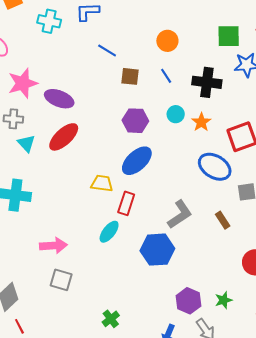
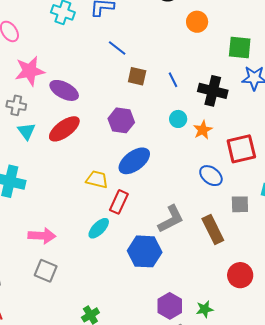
orange circle: (167, 41) -> (197, 22), moved
purple hexagon: (135, 121) -> (121, 120), moved
blue ellipse: (215, 167) -> (211, 176), size x0.7
brown rectangle: (223, 220) -> (213, 230), size x1.6

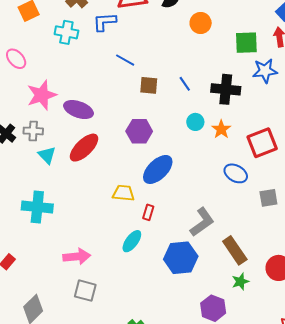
red rectangle: (119, 202) -> (148, 212), size x0.7
brown rectangle: (213, 230) -> (235, 250), moved
green star: (205, 309) -> (240, 282), moved

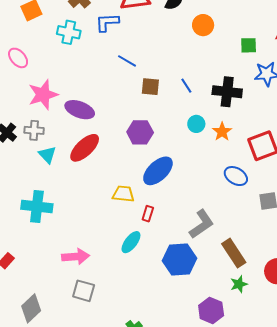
green square: (246, 43) -> (249, 45), size x0.7

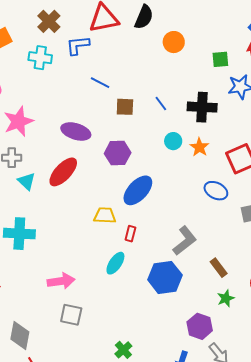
purple ellipse: (80, 110) -> (76, 131), moved
brown rectangle: (234, 253) -> (219, 268), size x0.7
gray diamond: (31, 308) -> (20, 336), turned -32

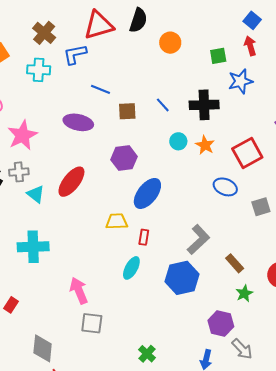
purple ellipse: (76, 131) -> (78, 122), moved
pink arrow: (61, 281) -> (79, 291), turned -100

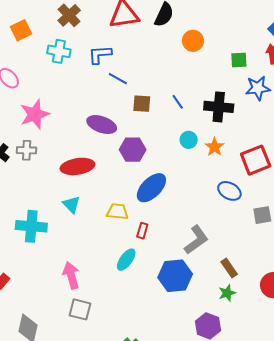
blue L-shape: (75, 54) -> (100, 55), moved
purple ellipse: (78, 122) -> (102, 125), moved
red ellipse: (71, 182) -> (78, 166), turned 36
cyan triangle: (36, 194) -> (71, 204), moved
green star: (244, 293) -> (227, 293), moved

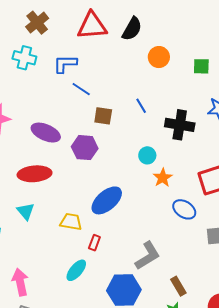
green square: (239, 60) -> (201, 66), moved
blue line: (178, 102) -> (141, 106), moved
purple ellipse: (102, 125) -> (46, 133), moved
orange star: (215, 147) -> (163, 178), moved
purple hexagon: (133, 150) -> (85, 148), moved

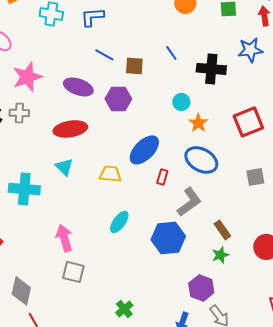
blue line: (81, 89) -> (104, 55), moved
blue ellipse: (184, 209) -> (201, 160), moved, size x1.4
red rectangle: (94, 243) -> (162, 177), moved

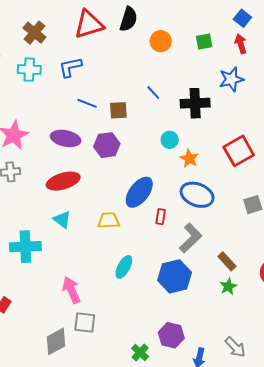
purple hexagon: (201, 288) -> (171, 335), moved
gray diamond: (21, 291) -> (56, 341), moved, turned 56

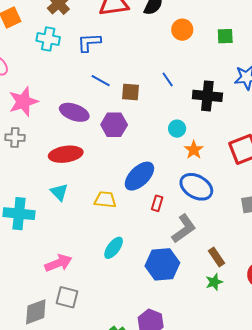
pink arrow: (71, 290) -> (58, 263), turned 84

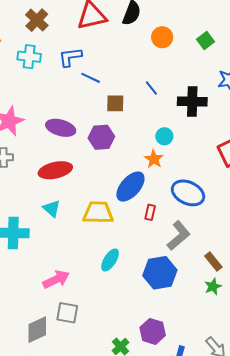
green square: (225, 36) -> (205, 41), turned -30
blue line: (101, 81) -> (91, 78), moved
orange star: (194, 150) -> (154, 159), moved
yellow trapezoid: (105, 200) -> (98, 213), size x1.4

